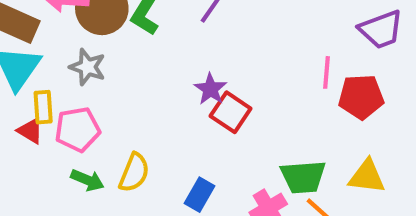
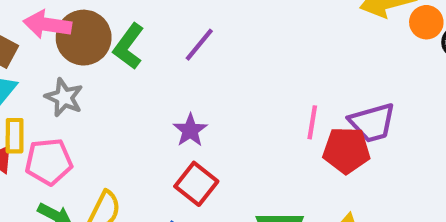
purple trapezoid: (381, 29) -> (372, 123), moved
red square: (231, 112) -> (196, 184), moved

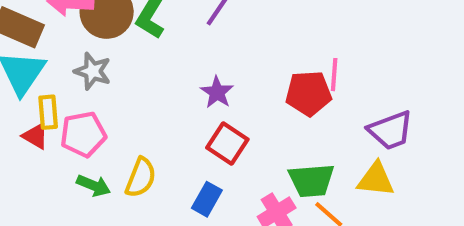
purple trapezoid: (372, 123) -> (391, 130), moved
red pentagon: (346, 150) -> (309, 93), moved

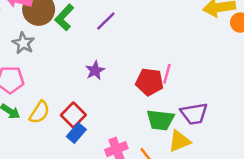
red square: (227, 144) -> (73, 115), moved
yellow triangle: (376, 179) -> (179, 141), turned -40
green trapezoid: (311, 180) -> (160, 120), moved

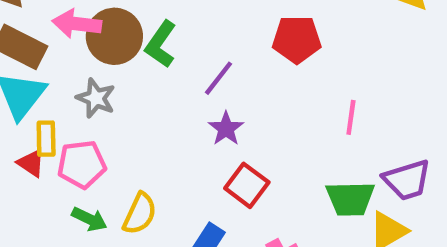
purple line: (106, 21) -> (218, 78), moved
red pentagon: (150, 82) -> (297, 39), moved
red square: (73, 115) -> (247, 185), moved

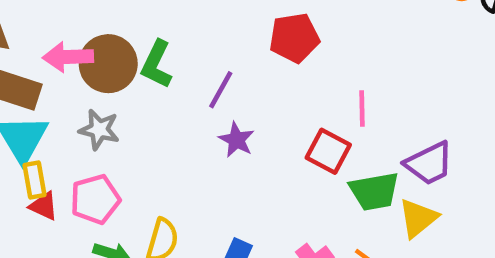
yellow rectangle: (46, 139) -> (34, 180), moved
red square: (247, 185) -> (328, 151), moved

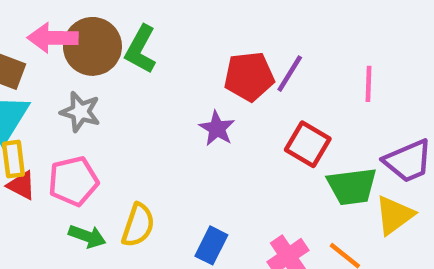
red pentagon: (294, 38) -> (249, 77), moved
purple line: (221, 90) -> (290, 74), moved
pink line: (362, 109) -> (368, 84), moved

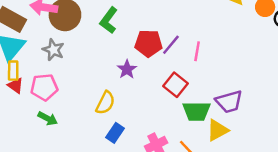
green L-shape: (141, 49) -> (109, 20), moved
pink line: (368, 84) -> (197, 51), moved
yellow semicircle: (138, 225) -> (105, 103), moved

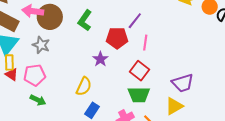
purple line: (171, 45) -> (135, 21), moved
pink line: (197, 51) -> (145, 43), moved
green trapezoid: (196, 111) -> (139, 95), moved

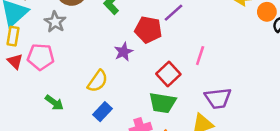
pink line: (145, 43) -> (200, 56), moved
red triangle: (12, 74) -> (15, 61), moved
green arrow: (38, 100) -> (54, 103), moved

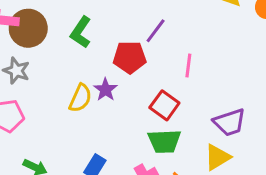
pink line: (200, 56) -> (188, 65), moved
yellow semicircle: (98, 81) -> (80, 98), moved

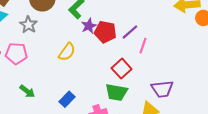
purple line: (156, 31) -> (130, 32), moved
purple star: (105, 90) -> (89, 26), moved

